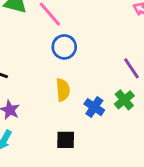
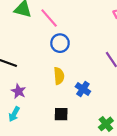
green cross: (124, 100) -> (106, 124), moved

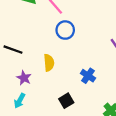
yellow semicircle: (59, 76) -> (49, 63), moved
black square: (61, 114) -> (66, 101), turned -32

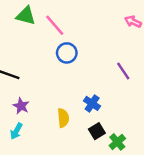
yellow semicircle: (49, 63) -> (63, 118), moved
black square: (66, 101) -> (97, 131), moved

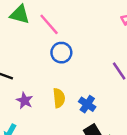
purple star: (21, 106) -> (25, 100), moved
yellow semicircle: (63, 118) -> (59, 98), moved

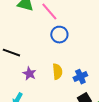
blue cross: (87, 104) -> (80, 77), turned 32

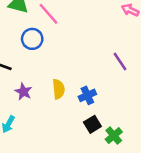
blue circle: (59, 35) -> (32, 39), moved

